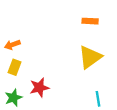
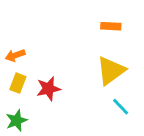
red star: (39, 88) -> (48, 89), moved
cyan line: (98, 99) -> (121, 107), moved, turned -35

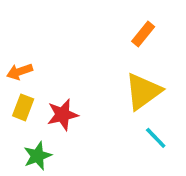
orange rectangle: (111, 26) -> (143, 34), turned -54
green star: (17, 121) -> (37, 156), moved

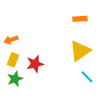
orange rectangle: (143, 34) -> (80, 19), turned 48
green star: (37, 156) -> (15, 79), moved

